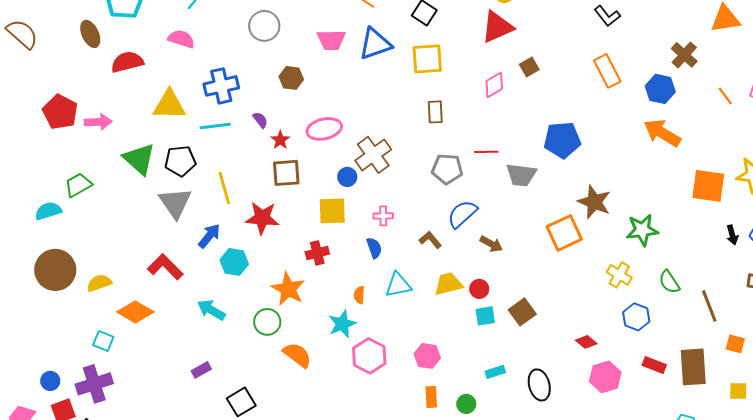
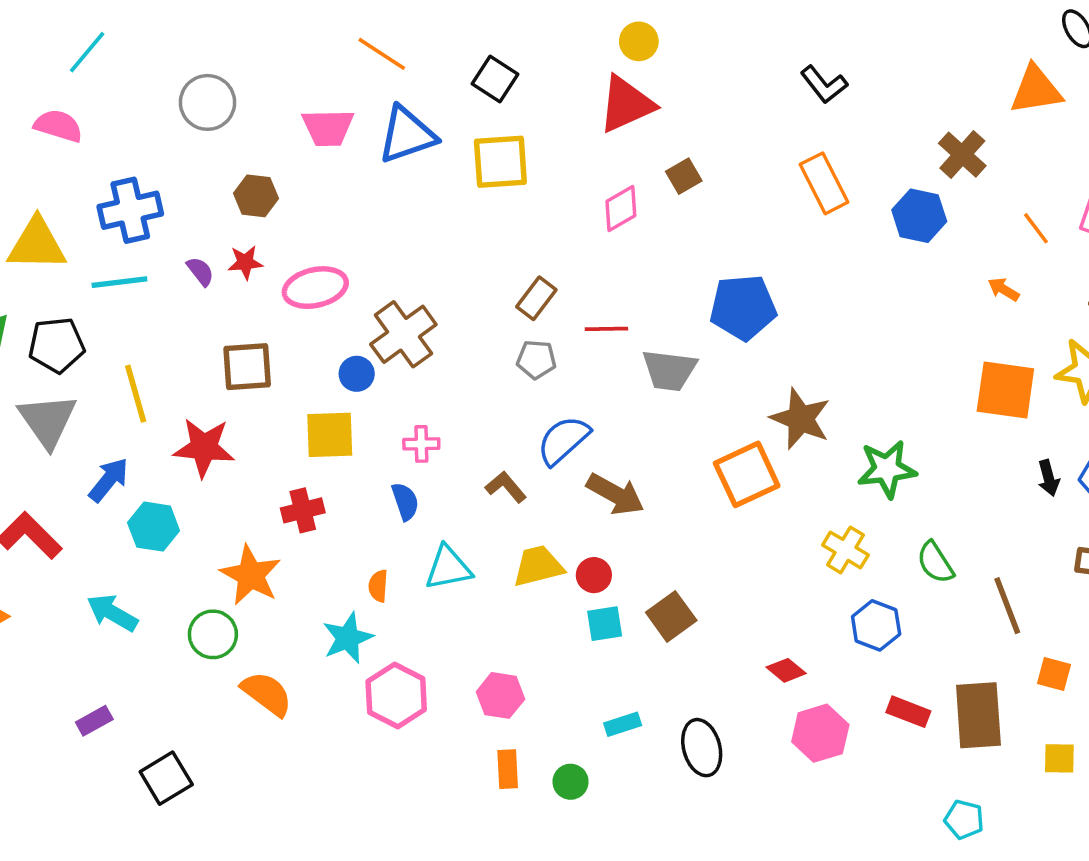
brown rectangle: (435, 112) -> (536, 298), moved, turned 40
orange arrow: (662, 133) -> (1004, 289), moved, size x0.5
red star: (280, 140) -> (245, 262), moved, turned 30
gray pentagon: (447, 169) -> (536, 359), size x0.7
brown arrow: (491, 244) -> (615, 494), size x1.4

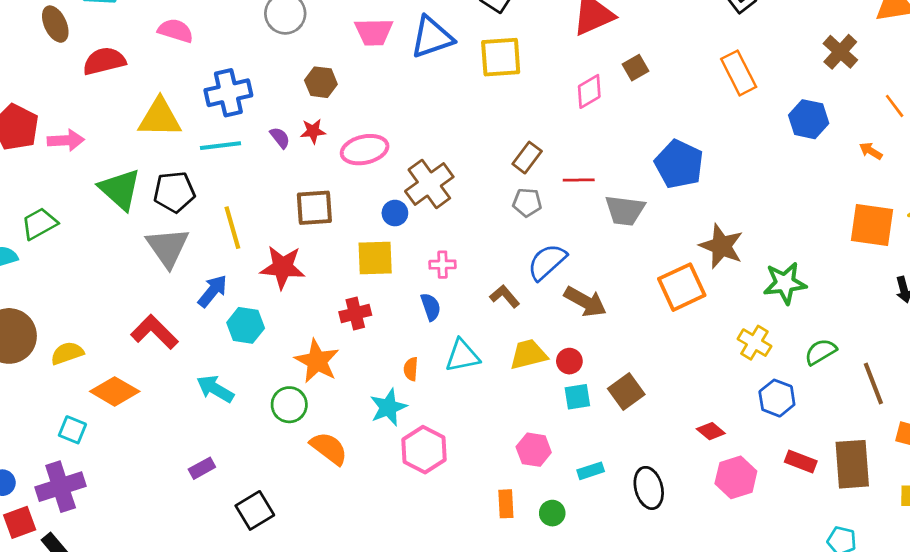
blue hexagon: (919, 216) -> (809, 119), moved
blue pentagon: (743, 307) -> (679, 164), turned 30
green semicircle: (935, 562) -> (821, 352), turned 92
pink hexagon: (500, 695) -> (534, 450), moved

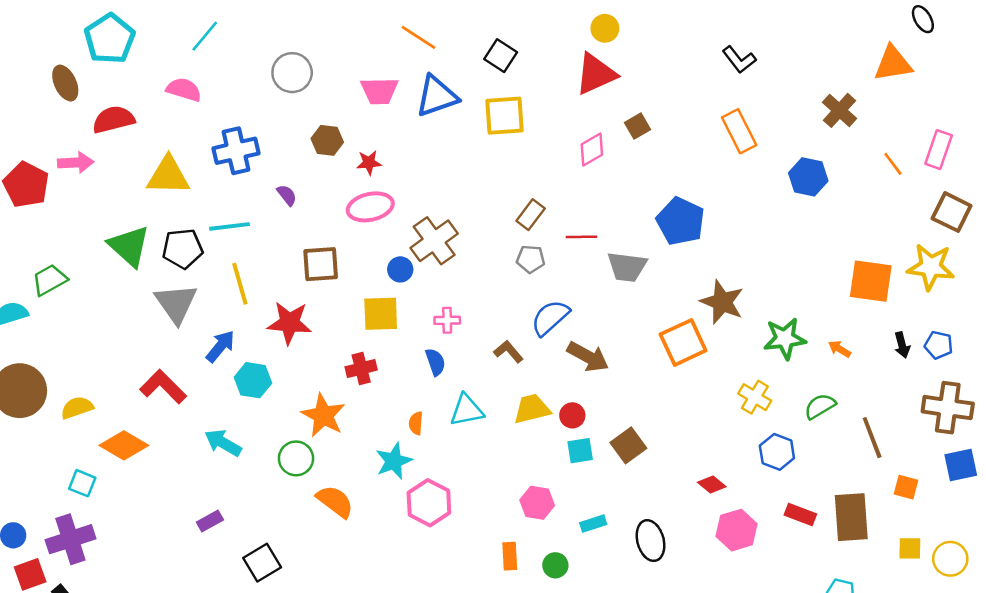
red star: (313, 131) -> (369, 163), moved
pink arrow: (66, 140) -> (76, 163), moved
cyan line: (220, 146) -> (230, 226), moved
orange arrow: (871, 151) -> (839, 349), moved

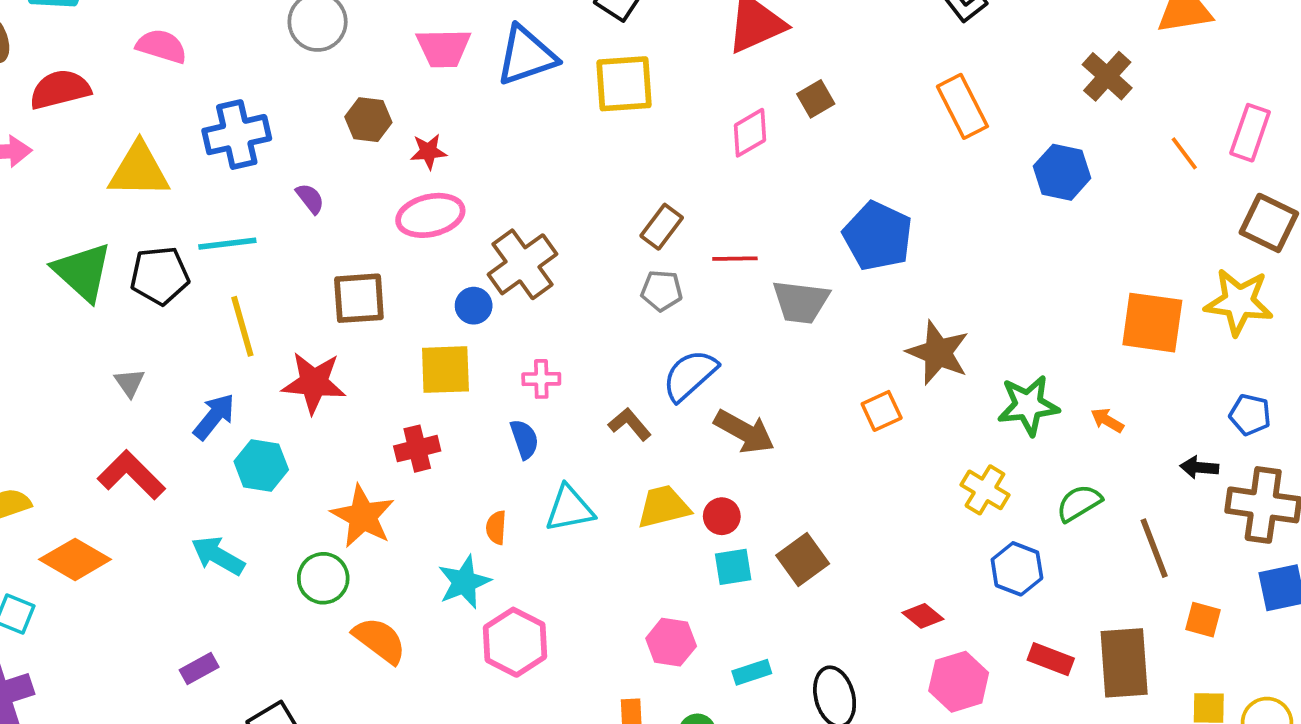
gray triangle: (176, 303) -> (130, 383), moved, size x0.5
orange square: (683, 342) -> (882, 411), size x0.6
black arrow: (902, 345) -> (1199, 467), moved, turned 110

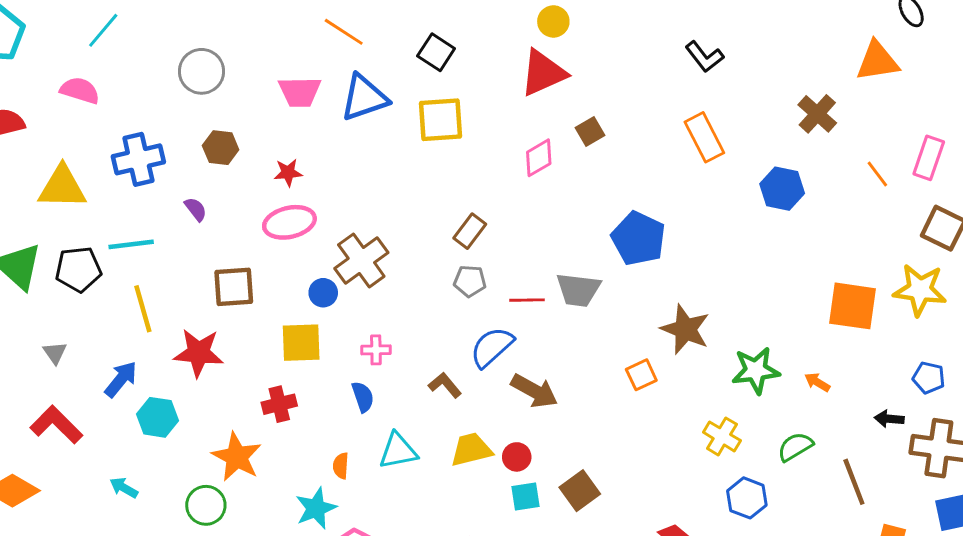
brown hexagon: (368, 120) -> (221, 148), moved
red line: (735, 259) -> (527, 300), moved
cyan arrow: (218, 556) -> (124, 488), size x0.7

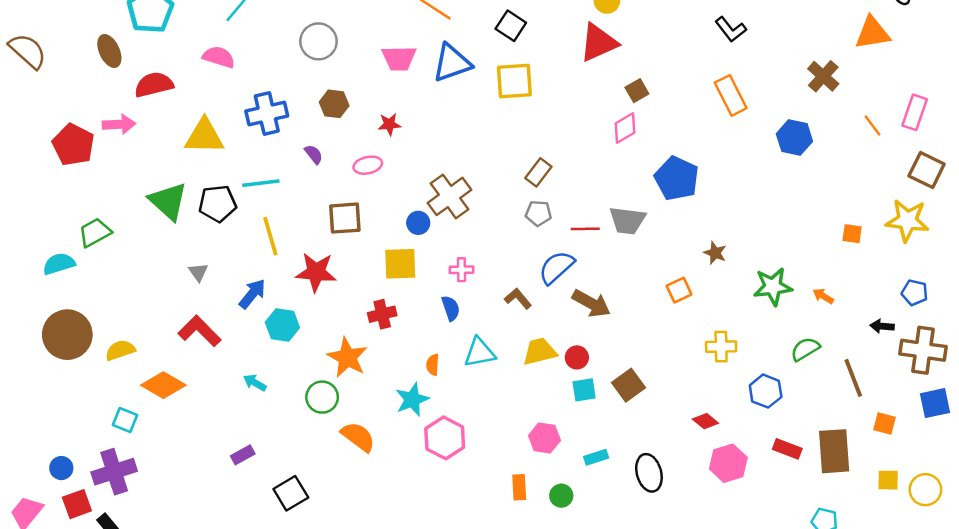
pink diamond: (539, 158) -> (625, 128), moved
pink ellipse: (289, 222) -> (368, 165), moved, size x0.7
orange square: (852, 306) -> (852, 234), size x0.5
brown star: (685, 329) -> (715, 253), size x0.6
yellow cross: (722, 436) -> (721, 347), moved, turned -32

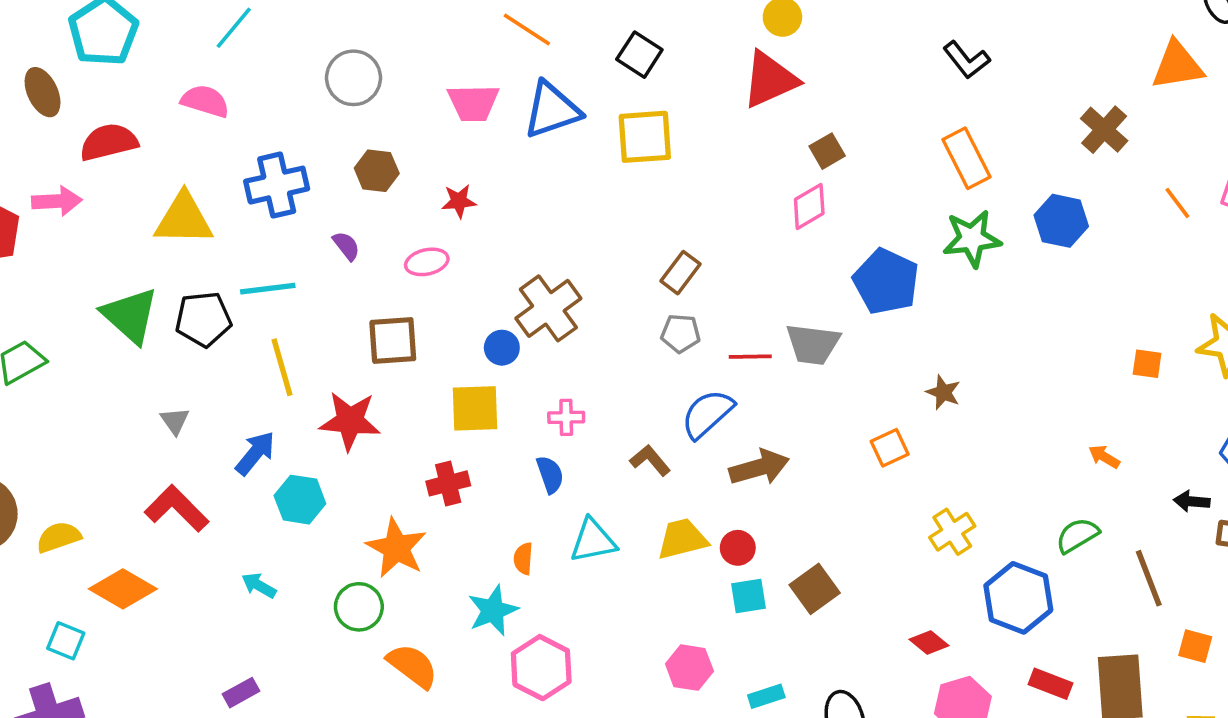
green star: (773, 287) -> (972, 239), moved
brown arrow: (591, 303) -> (759, 467), turned -45
yellow cross: (721, 347) -> (952, 532), turned -32
blue hexagon: (766, 391) -> (1018, 598), size x1.4

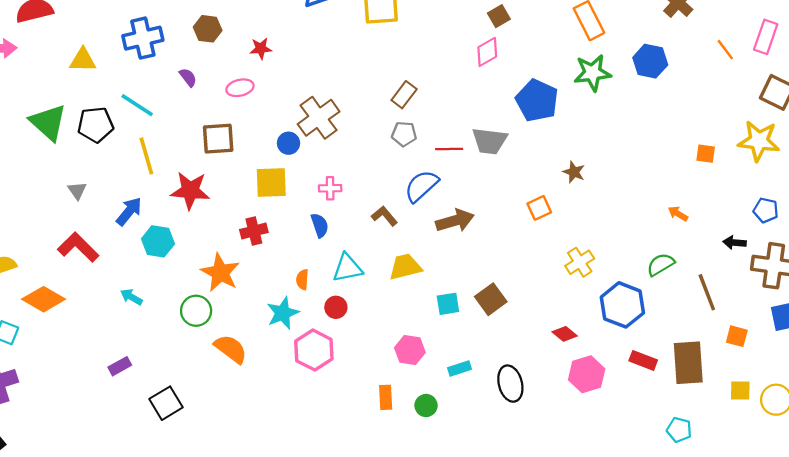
yellow triangle: (184, 219) -> (83, 60), size x0.7
cyan line: (268, 289) -> (137, 105), turned 40
red circle: (738, 548) -> (336, 307), moved

